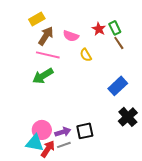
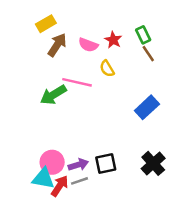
red star: (99, 29) -> (113, 40), moved
pink line: (48, 55) -> (77, 82), moved
black cross: (128, 117) -> (153, 163), moved

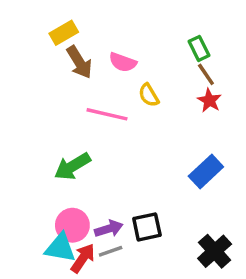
red star: (113, 40) -> (209, 100), moved
brown arrow: (57, 45) -> (79, 62), turned 115
green arrow: (53, 95) -> (72, 166), moved
blue rectangle: (147, 107) -> (206, 171), moved
black cross: (153, 163) -> (215, 251), moved

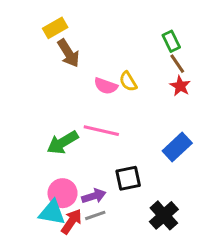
pink semicircle: (123, 62) -> (106, 86), moved
pink line: (107, 114) -> (101, 131), moved
black square: (147, 227) -> (128, 178), moved
black cross: (215, 251) -> (164, 215), moved

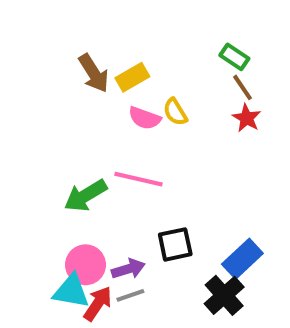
yellow rectangle: (55, 28) -> (132, 77), moved
green rectangle: (171, 41) -> (234, 57), turned -30
blue rectangle: (177, 147) -> (242, 259), moved

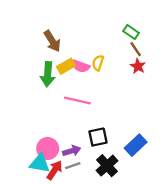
yellow rectangle: (132, 77) -> (66, 66), moved
yellow semicircle: (175, 112) -> (98, 63), turned 49
green arrow: (86, 195) -> (48, 74), moved, turned -55
black cross: (224, 295) -> (107, 166), moved

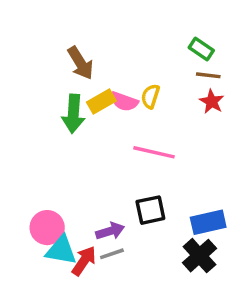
brown line: (136, 49) -> (208, 75), turned -49
pink line: (77, 101) -> (154, 152), moved
blue rectangle: (136, 145) -> (208, 222), turned 30
pink circle: (48, 148) -> (47, 228), moved
black cross: (107, 166) -> (199, 256), moved

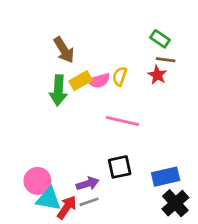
pink semicircle: (124, 102) -> (99, 81), turned -35
red star: (212, 102) -> (157, 75), moved
black cross: (199, 256) -> (175, 203), moved

